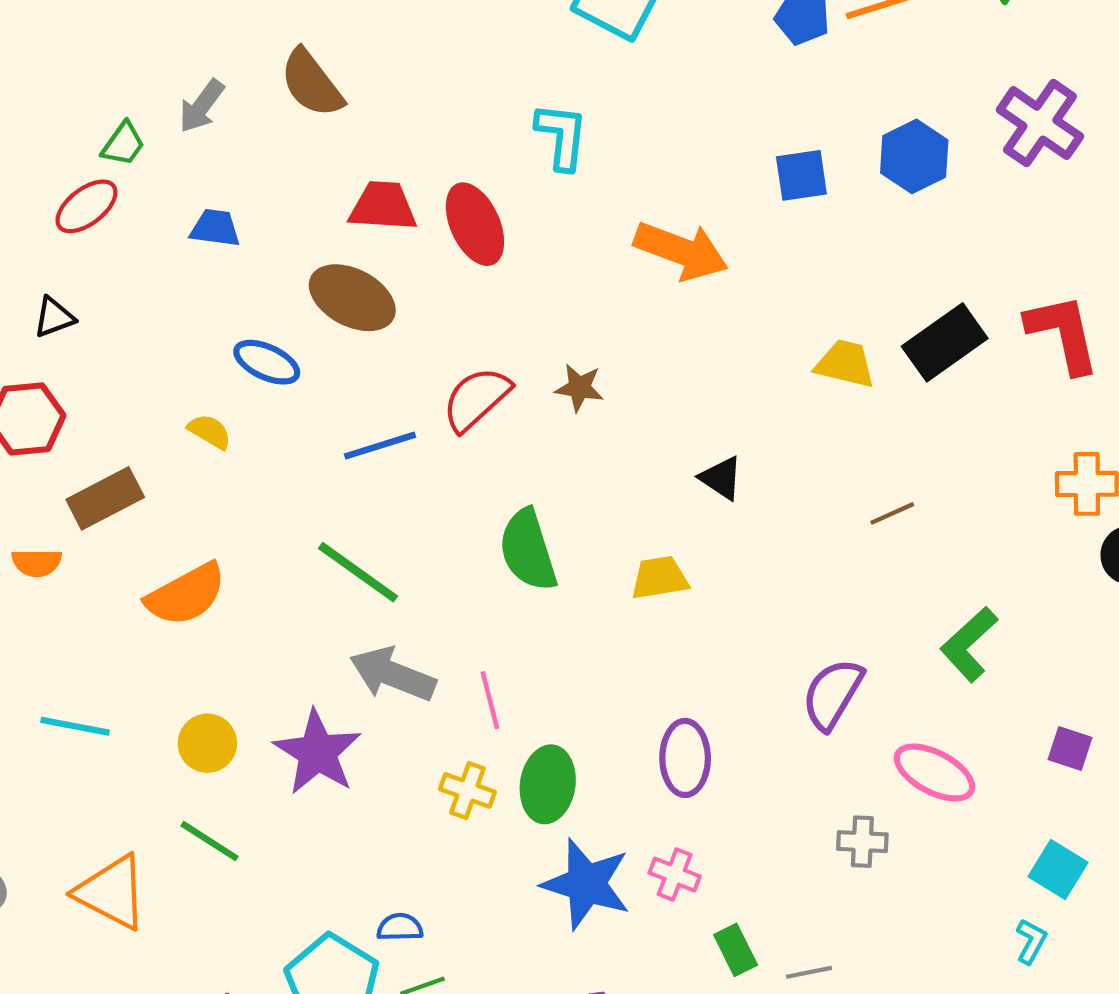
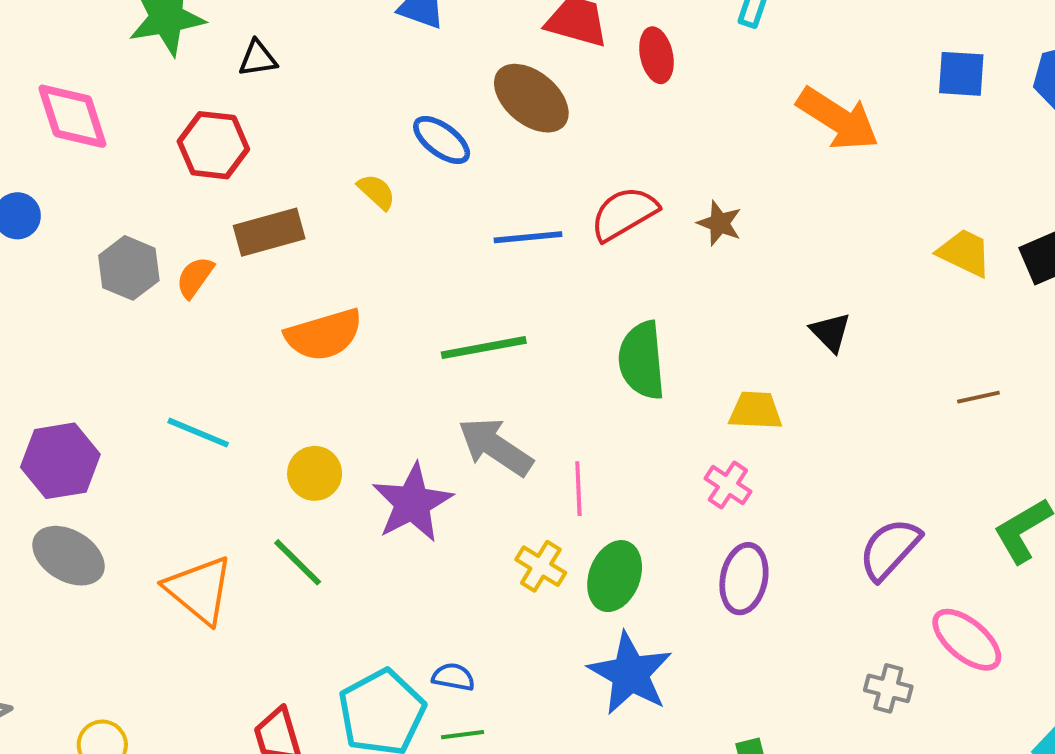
red ellipse: (475, 224) -> (656, 55), size x0.7
orange semicircle: (37, 563) -> (195, 277), turned 114
green line: (358, 572) -> (484, 348), turned -58
pink cross: (675, 875) -> (728, 485), moved

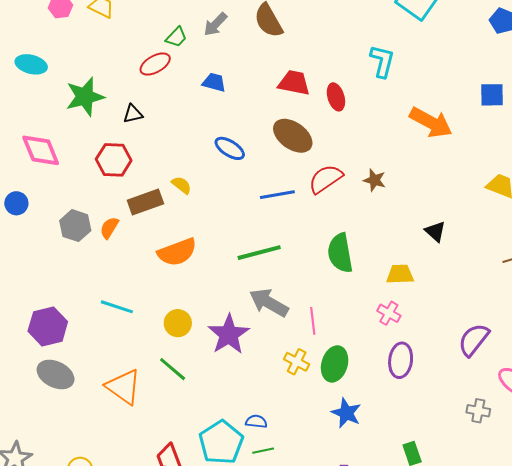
brown ellipse: (531, 98) -> (293, 136), moved
yellow semicircle: (377, 192) -> (182, 185), moved
blue star: (630, 674) -> (346, 413), size x0.7

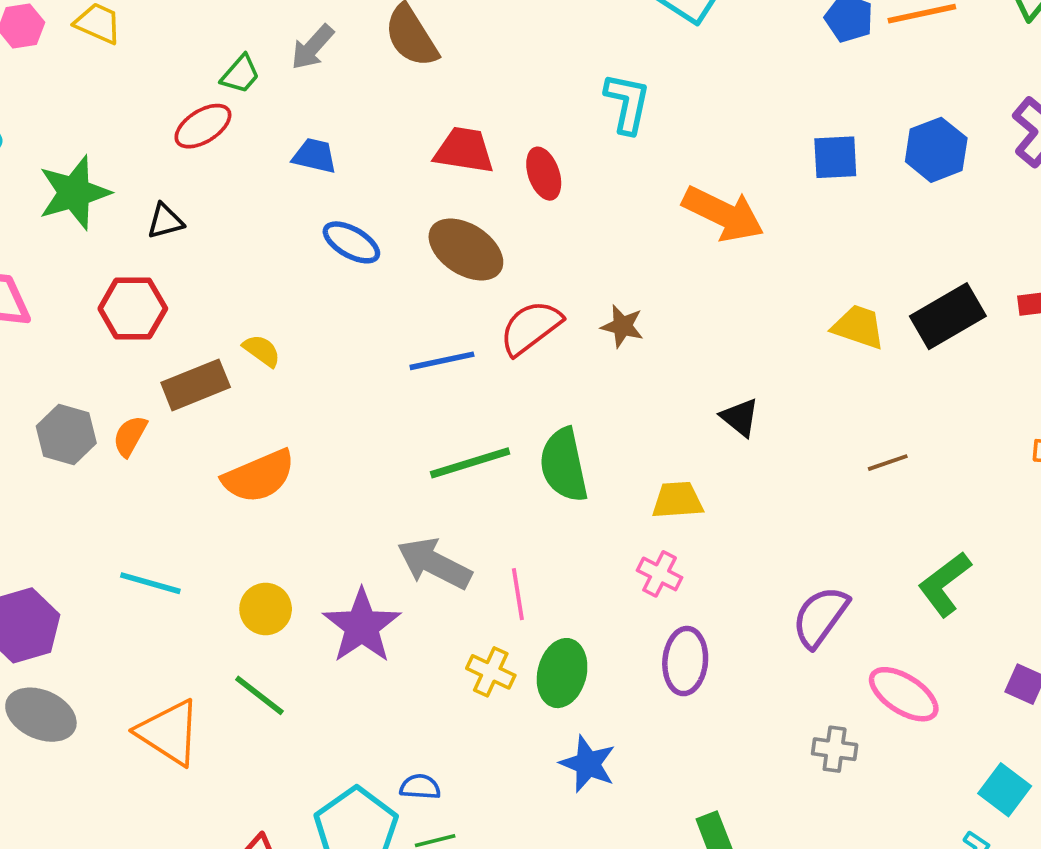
blue ellipse: (230, 148) -> (351, 242), moved
green line: (259, 253) -> (470, 463), moved

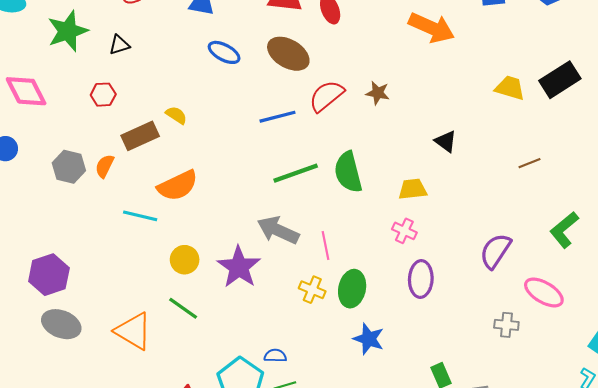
red hexagon: (133, 309) -> (103, 95), size x0.7
cyan line: (150, 583) -> (140, 216), moved

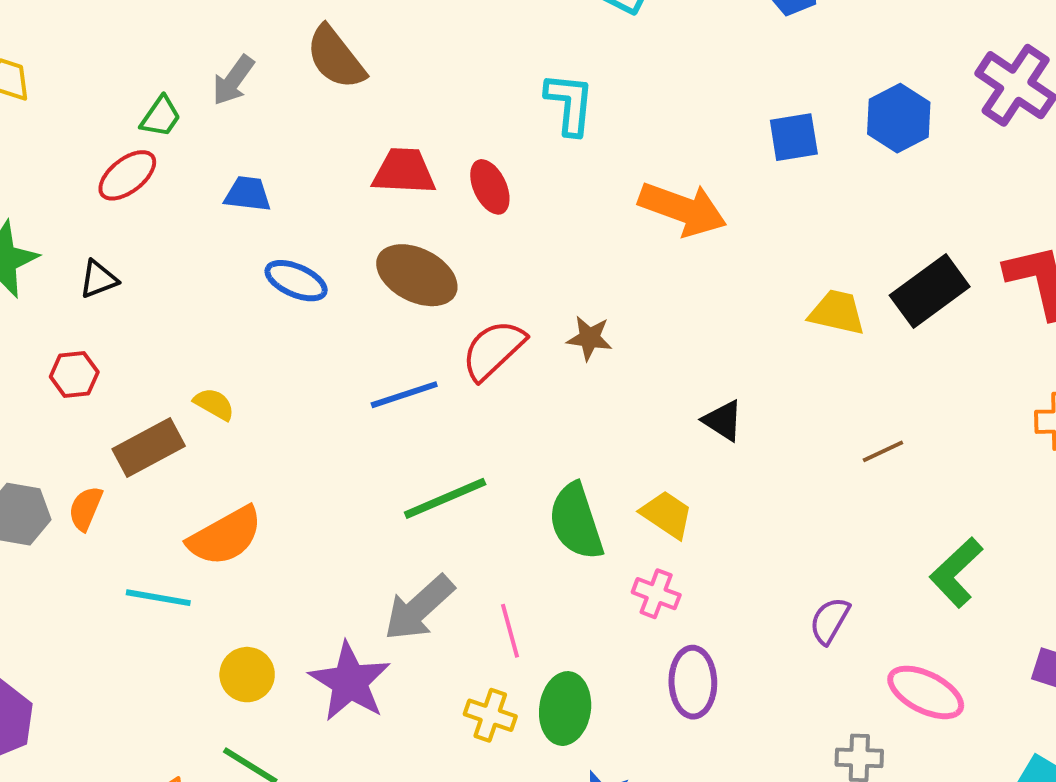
green semicircle: (348, 172) -> (576, 521), moved
yellow trapezoid: (413, 189) -> (667, 514), turned 44
gray arrow: (278, 230) -> (419, 608), turned -63
purple semicircle: (495, 251) -> (830, 621), size x0.7

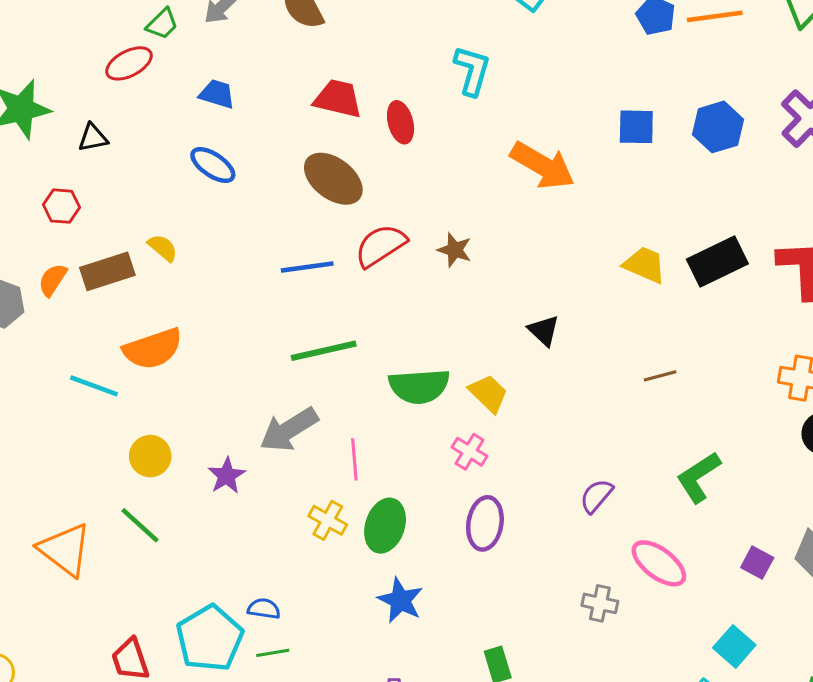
blue ellipse: (296, 281) -> (213, 165), moved
orange semicircle: (86, 508) -> (53, 280), moved
green semicircle: (576, 521) -> (419, 386), turned -86
purple star: (350, 682) -> (227, 476), size x0.6

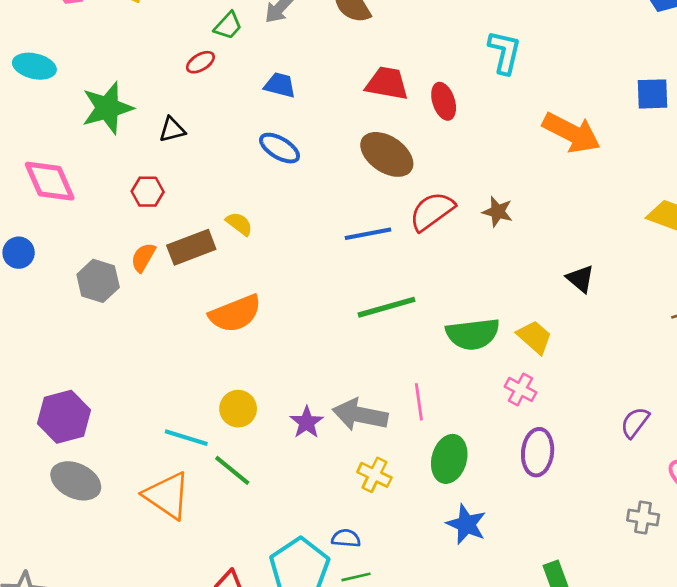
red ellipse: (129, 63) -> (200, 62), size x0.7
cyan line: (94, 386) -> (186, 438), moved
gray arrow: (289, 430) -> (360, 415), moved, turned 46
yellow cross: (328, 520) -> (374, 475), moved

